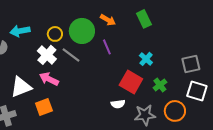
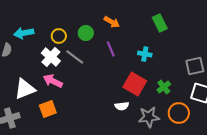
green rectangle: (144, 19) -> (160, 23), moved
green circle: (82, 31) -> (86, 33), size x0.6
cyan cross: (146, 59) -> (145, 54), moved, turned -32

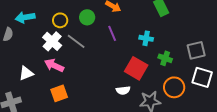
green cross: (164, 87) -> (165, 58), moved, turned -32
white triangle: (25, 89) -> (26, 73), size x0.7
orange square: (48, 109) -> (59, 93), moved
orange circle: (179, 113) -> (174, 87), moved

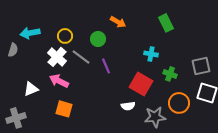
green circle: (87, 17) -> (98, 39), moved
purple line: (112, 33) -> (106, 66), moved
orange square: (59, 93) -> (64, 109), turned 36

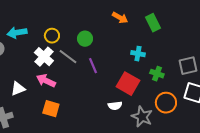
orange arrow: (118, 22) -> (120, 18), moved
gray star: (155, 117) -> (142, 117), turned 30

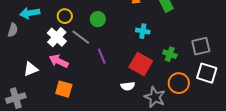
cyan cross: (138, 54) -> (143, 31), moved
purple line: (93, 66) -> (102, 56), moved

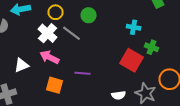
green cross: (170, 54) -> (152, 47), moved
purple line: (102, 56) -> (82, 73), moved, turned -63
white semicircle: (128, 86) -> (118, 95), moved

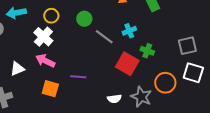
cyan cross: (134, 27) -> (129, 31), turned -32
gray line: (72, 33) -> (104, 37), moved

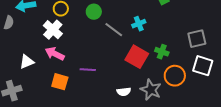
green cross: (147, 51) -> (162, 52), moved

